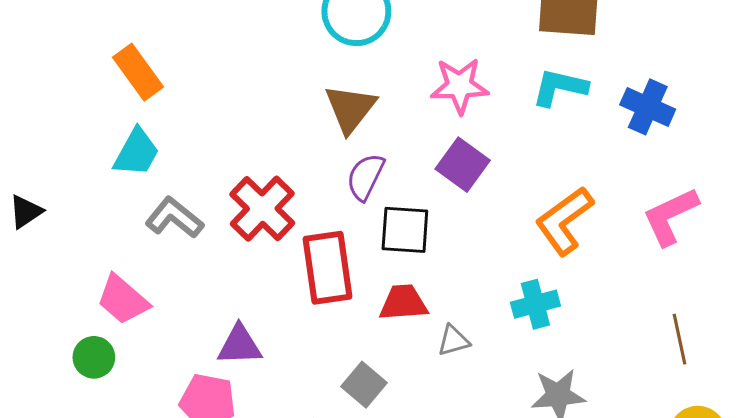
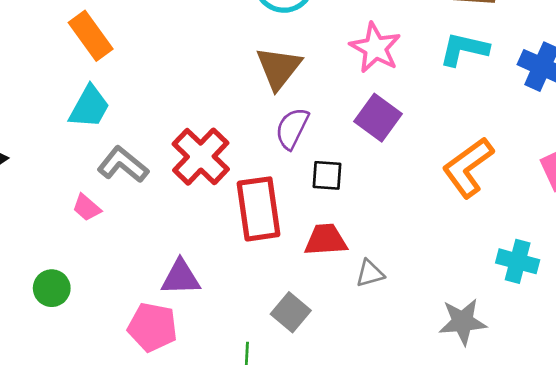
pink star: (460, 86) -> (375, 48), turned 30
black square: (405, 230) -> (327, 175), size x0.7
pink trapezoid: (123, 300) -> (87, 208), moved, size x0.6
cyan cross: (535, 304) -> (518, 261), moved, turned 30

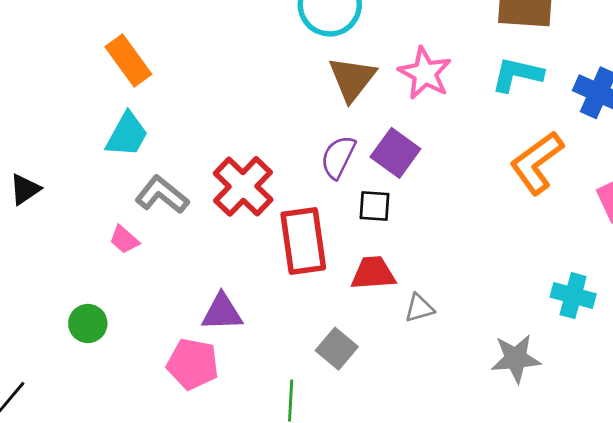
brown triangle: (279, 68) -> (352, 79), moved
purple square: (378, 118) -> (395, 153), moved
orange L-shape: (468, 167) -> (537, 163), moved

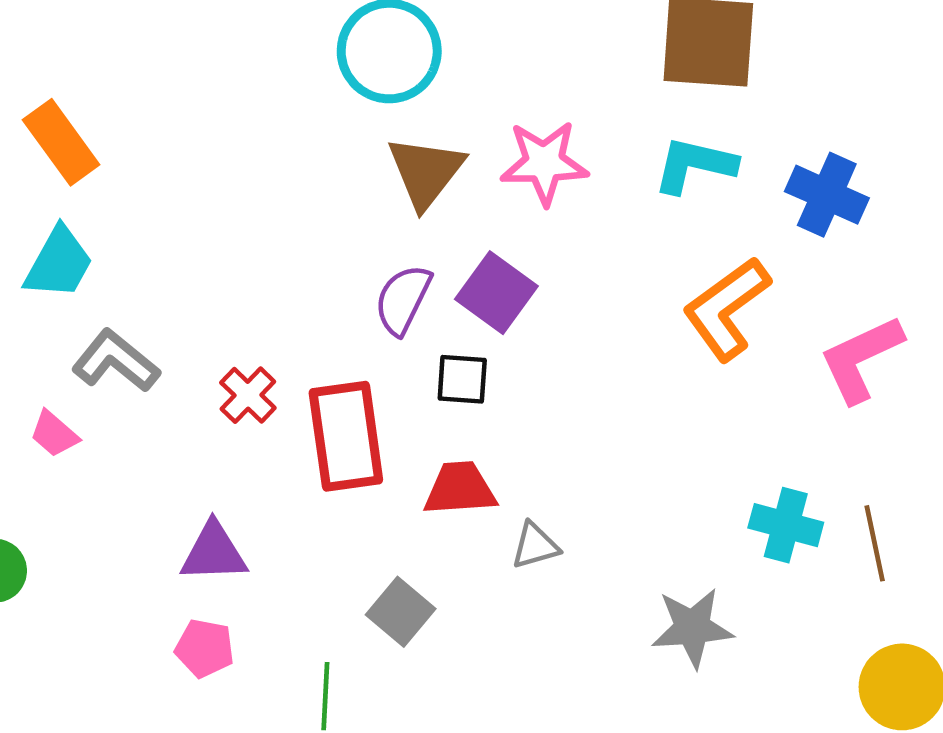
pink star: (425, 73) -> (544, 163), turned -30
red cross: (243, 186) -> (248, 395), moved, size x0.6
pink pentagon: (193, 364) -> (205, 648), moved, size x0.7

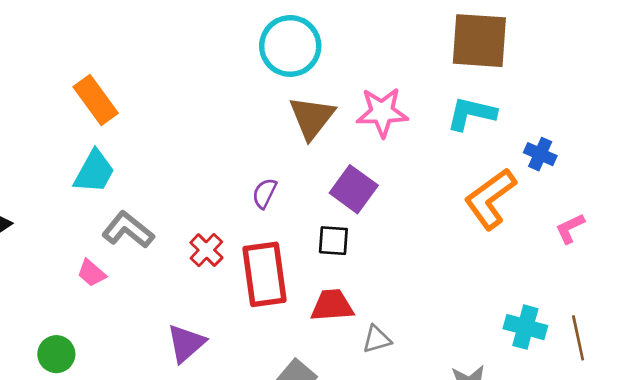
blue cross: (827, 195) -> (540, 154), moved, size x0.7
purple semicircle: (403, 299) -> (265, 193), moved, size x0.7
pink L-shape: (861, 359) -> (570, 228), size x0.6
purple triangle: (214, 552) -> (186, 343), turned -39

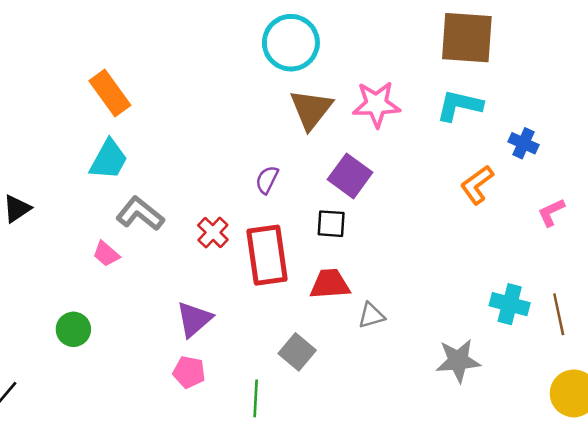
orange L-shape: (490, 199) -> (477, 185), size x0.7

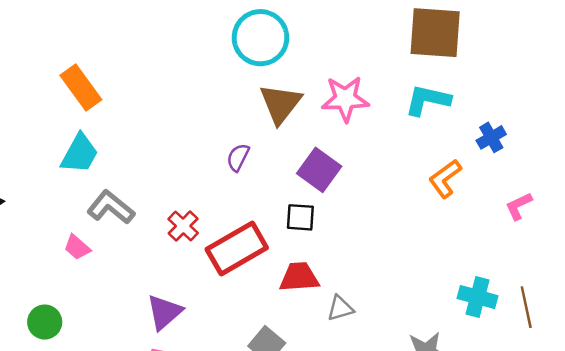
blue cross: (523, 143) -> (491, 137), turned 36
purple semicircle: (267, 180) -> (238, 157), moved
red rectangle: (267, 255) -> (237, 248), turned 68

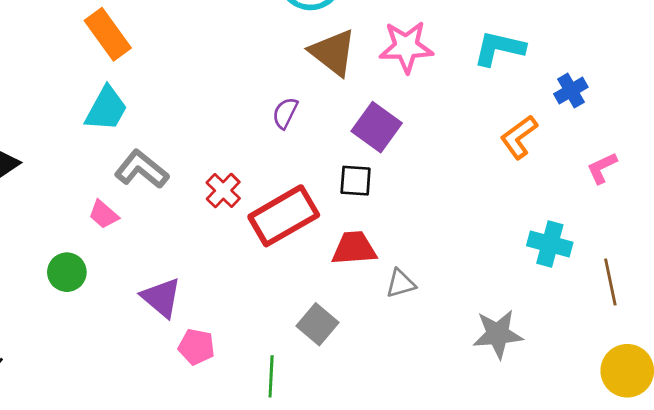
brown triangle: (280, 104) -> (333, 53), turned -30
cyan cross: (478, 297) -> (550, 244), moved
purple triangle: (164, 312) -> (161, 298), moved, turned -39
green circle: (45, 322) -> (67, 272), moved

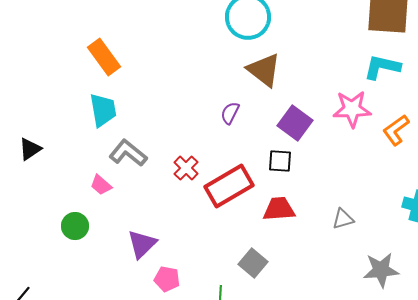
pink star: (406, 47) -> (352, 109), moved
cyan trapezoid: (106, 109) -> (103, 110), turned -39
gray triangle: (401, 283) -> (343, 219), moved
purple triangle: (161, 298) -> (142, 244), turned 36

